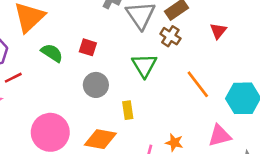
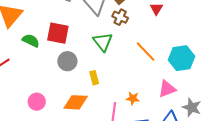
red square: (88, 47) -> (58, 33), size x1.6
pink circle: (50, 132) -> (37, 102), size x0.6

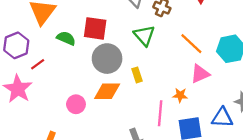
gray circle: (67, 61) -> (107, 59), size x1.4
pink triangle: (167, 89) -> (200, 74), moved
orange diamond: (76, 102) -> (107, 91), moved

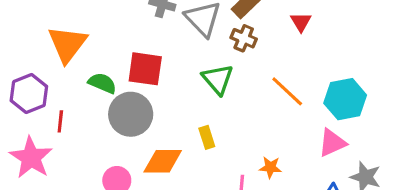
gray circle: (107, 59) -> (131, 114), moved
red line: (38, 64) -> (60, 121), turned -48
pink triangle: (200, 74) -> (332, 143), moved

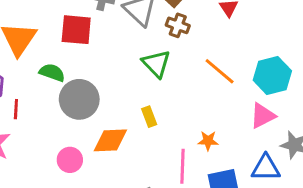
red square: (145, 69) -> (76, 30), moved

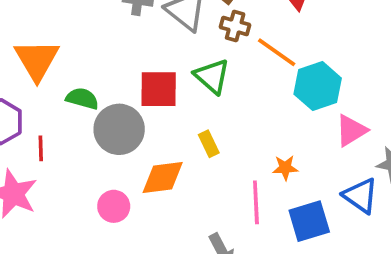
red square: (76, 30) -> (159, 89), moved
orange line: (220, 71) -> (277, 52), moved
cyan hexagon: (272, 76) -> (318, 86), moved
blue triangle: (266, 168) -> (361, 196), turned 40

